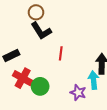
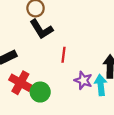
purple star: (78, 93) -> (83, 80), moved

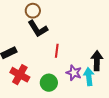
green circle: (40, 92) -> (49, 83), moved

